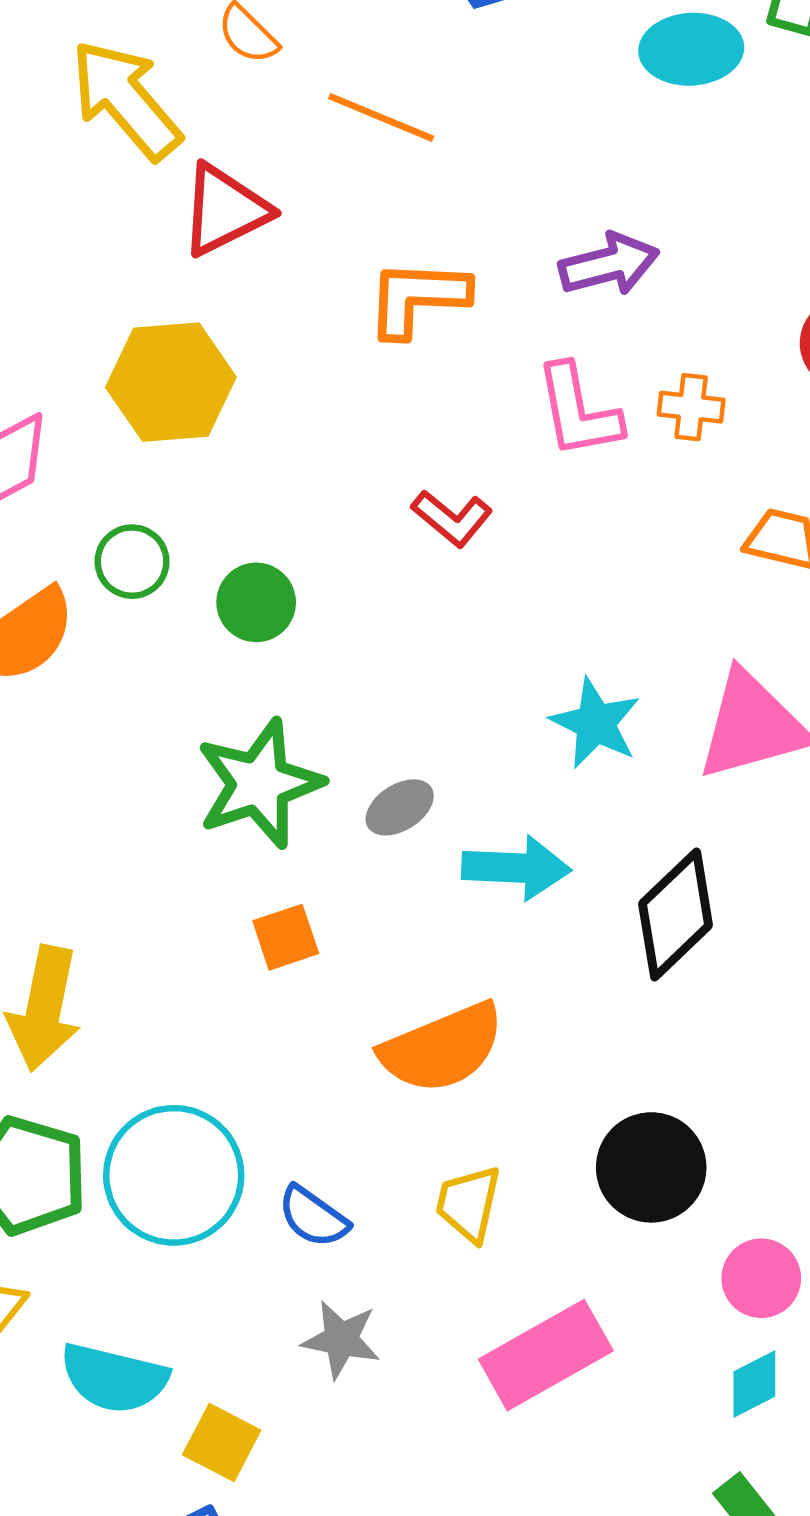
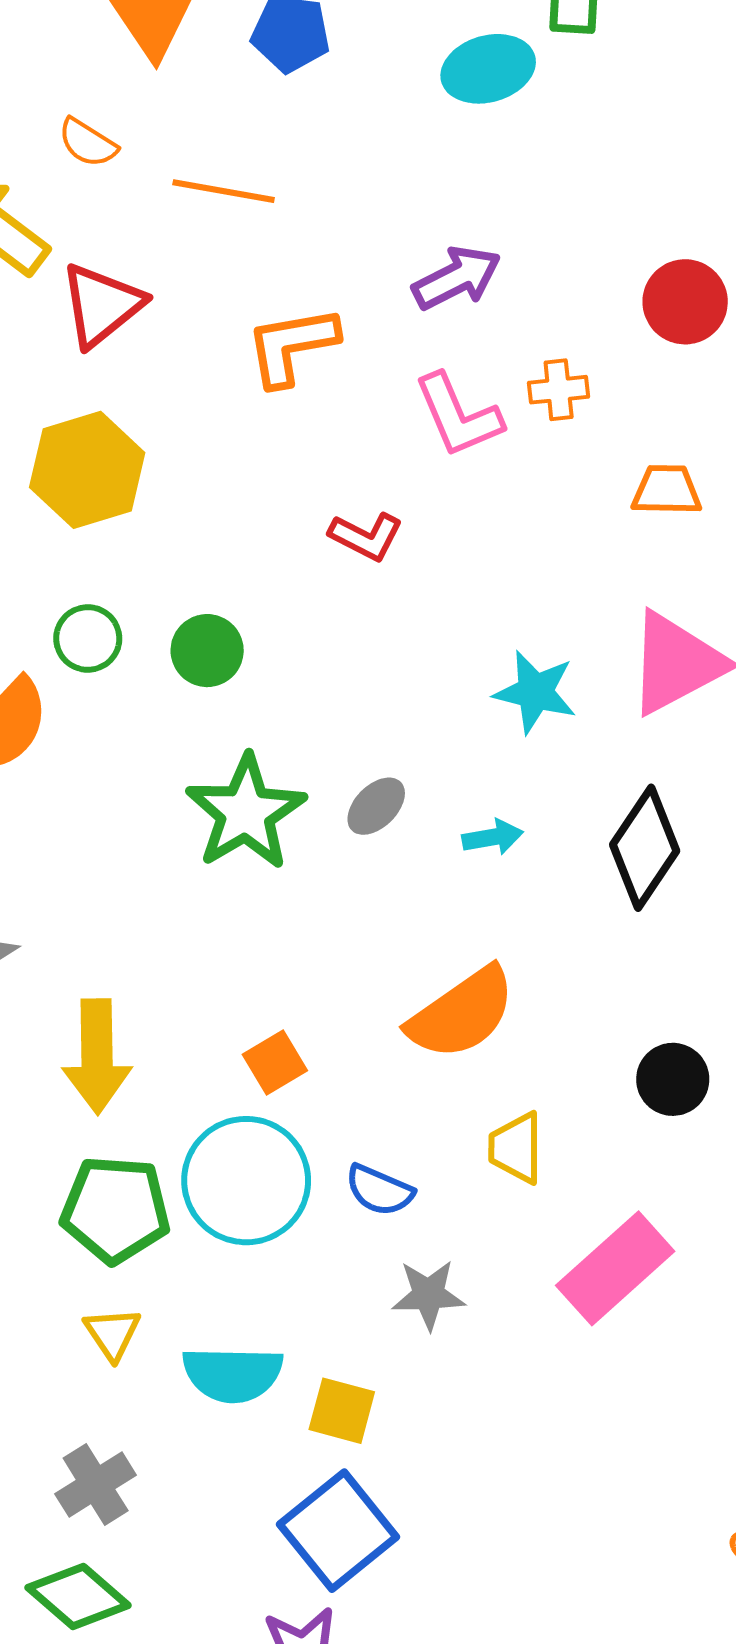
cyan arrow: (516, 868) -> (493, 837), size x0.6
orange square: (286, 937) -> (275, 1062), moved
black circle: (651, 1167) -> (673, 1079), size x0.7

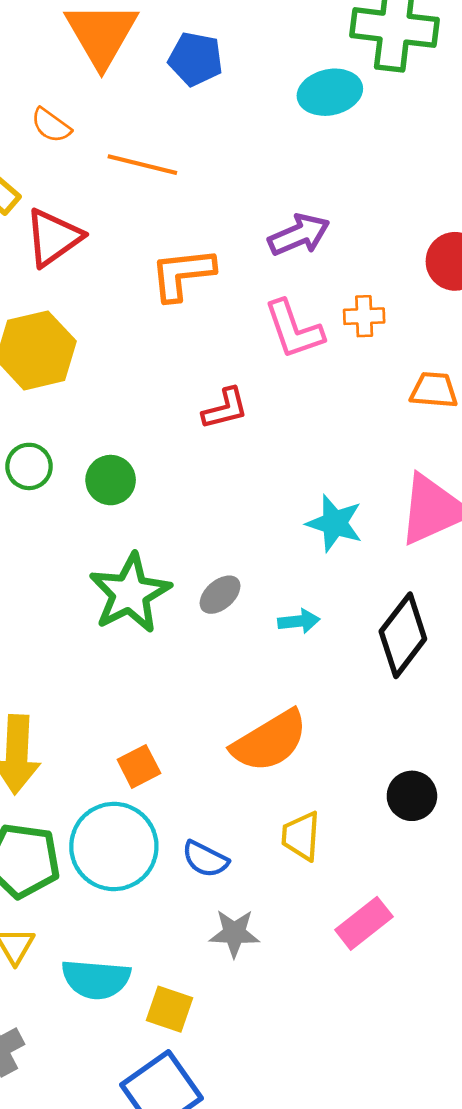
red L-shape: (366, 536) -> (225, 409), turned -45
pink rectangle: (615, 1268) -> (364, 923), size x0.7

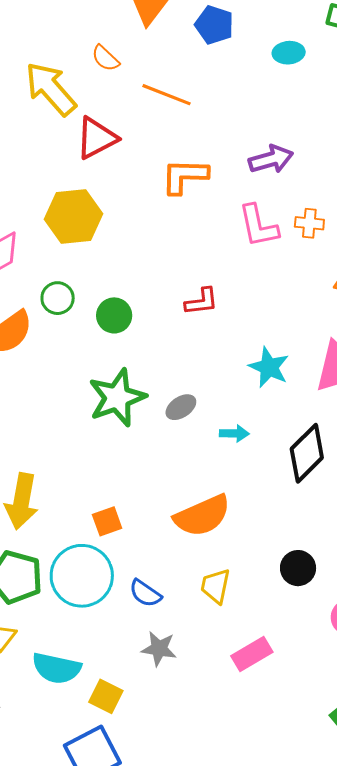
cyan ellipse: (330, 92) -> (289, 53), moved, size x0.7
red L-shape: (225, 409) -> (201, 302), moved

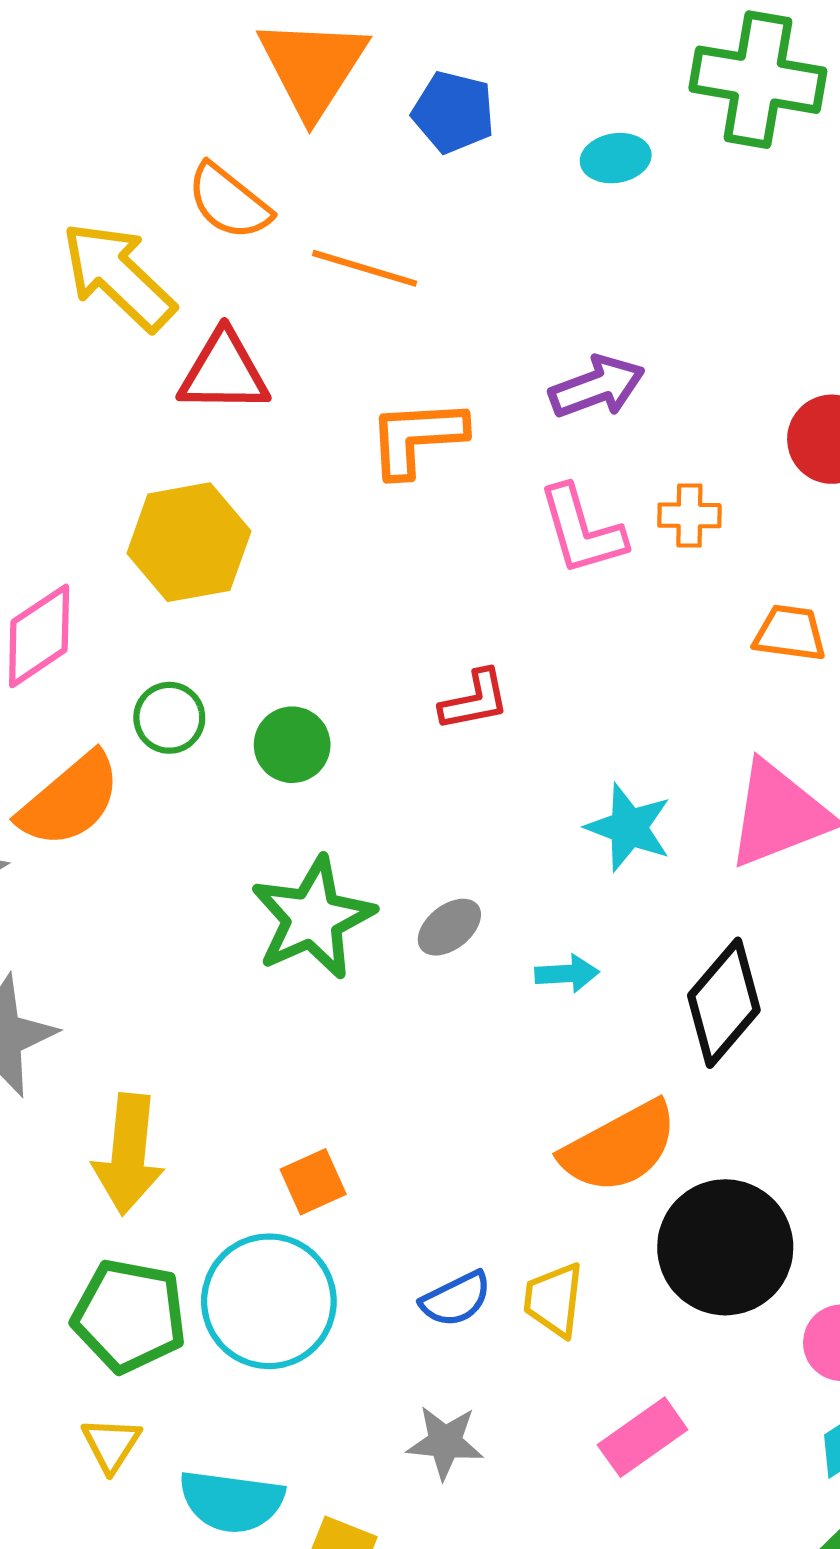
orange semicircle: (105, 58) -> (229, 202), size x1.4
red triangle: (96, 138) -> (224, 372), turned 33
orange semicircle: (202, 516) -> (619, 1147), moved
black circle: (298, 568) -> (725, 1247), size x1.8
blue semicircle: (145, 593) -> (456, 1299), moved, turned -56

